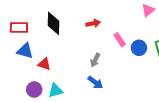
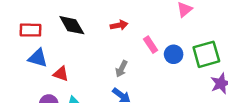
black diamond: (54, 23) -> (72, 25), turned -30

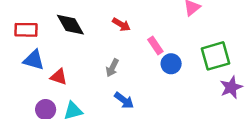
red arrow: (119, 25) -> (121, 25), turned 42
blue circle: (174, 54) -> (171, 64), moved
gray arrow: (121, 69) -> (112, 68), moved

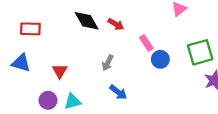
black diamond: (70, 25) -> (87, 21), moved
blue triangle: (34, 60) -> (21, 63), moved
red triangle: (59, 77) -> (60, 71), turned 42

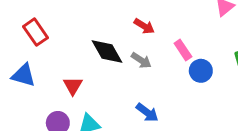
black diamond: (87, 21) -> (107, 51), moved
red rectangle: (30, 29) -> (35, 32), turned 54
gray arrow: (108, 63) -> (141, 60), moved, turned -84

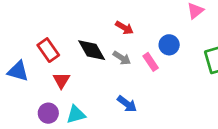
red rectangle: (35, 32) -> (48, 50), moved
pink rectangle: (183, 50) -> (151, 62), moved
blue circle: (201, 71) -> (169, 45), moved

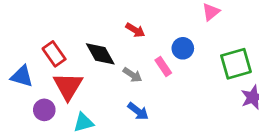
gray arrow: (122, 58) -> (132, 75), moved
red triangle: (61, 80) -> (68, 86), size x1.6
purple circle: (48, 113) -> (44, 110), moved

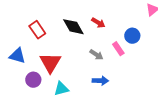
red rectangle: (54, 54) -> (37, 30), moved
black diamond: (100, 54) -> (73, 27), moved
blue arrow: (138, 111) -> (100, 81), turned -35

